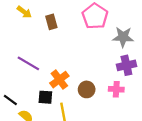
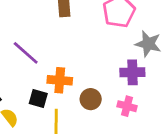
purple cross: (126, 65) -> (132, 72), moved
orange cross: (59, 80) -> (60, 80), turned 30

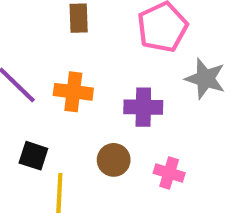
purple cross: (132, 72) -> (143, 107), moved
orange cross: (60, 80) -> (73, 92), moved

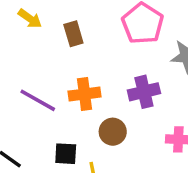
brown circle: (114, 160) -> (113, 132), moved

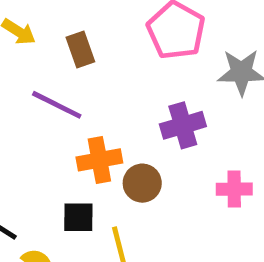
orange cross: (85, 94) -> (99, 160), moved
purple line: (38, 100) -> (57, 105), moved

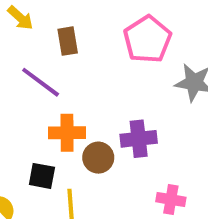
purple cross: (183, 125) -> (139, 139), moved
pink cross: (234, 189) -> (171, 199), moved

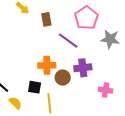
purple line: (41, 82) -> (68, 41), moved
pink cross: (171, 199) -> (106, 90), moved

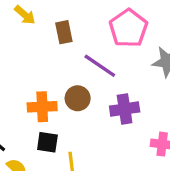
orange cross: (47, 65) -> (42, 107), moved
brown circle: (63, 78) -> (78, 98), moved

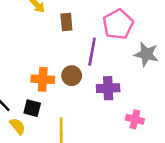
purple line: (100, 66) -> (92, 52), turned 60
black square: (47, 142) -> (32, 108), moved

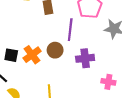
orange cross: (43, 79) -> (32, 55), turned -36
black square: (32, 108) -> (11, 55), moved

